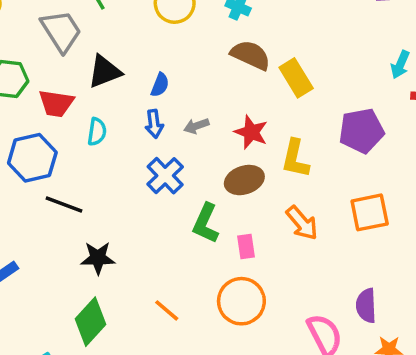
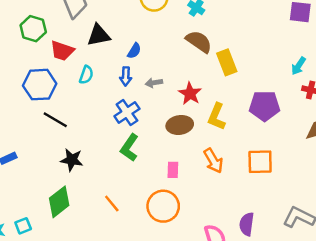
green L-shape: (206, 223) -> (129, 148), moved

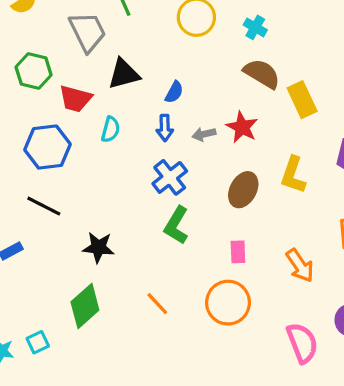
red star: (190, 94) -> (242, 127), moved
black line: (55, 120) -> (44, 206), moved
brown ellipse: (180, 125) -> (243, 190), turned -50
orange arrow: (213, 161) -> (300, 266), moved

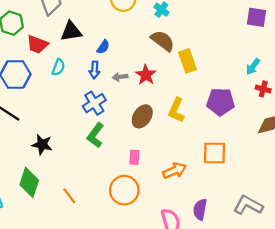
orange arrow: (300, 266) -> (174, 171), turned -85
orange line: (157, 304) -> (69, 196), moved
green diamond: (85, 306) -> (29, 182), turned -36

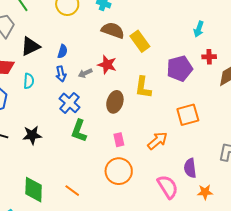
red cross: (263, 89) -> (209, 57), moved
black star: (42, 145) -> (32, 135), moved

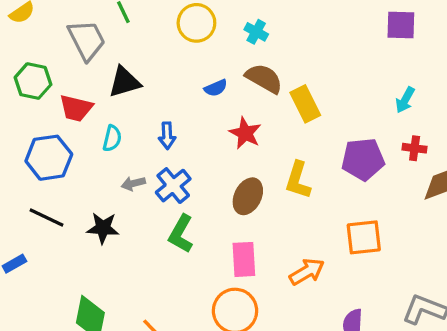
blue semicircle: (63, 51) -> (216, 88), moved, turned 40
gray arrow: (85, 73) -> (133, 183), moved
pink rectangle: (119, 140) -> (244, 259), size x1.5

